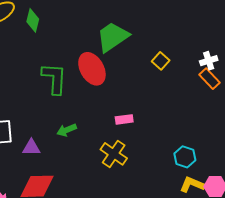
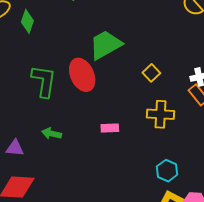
green arrow: (67, 130) -> (52, 134), turned 30
yellow cross: (114, 154) -> (160, 114), moved, turned -36

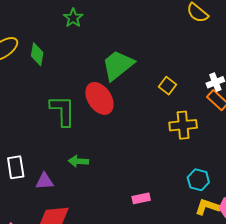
pink rectangle: (110, 128) -> (141, 198), moved

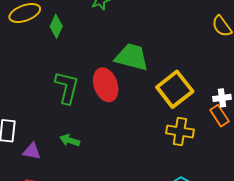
green trapezoid: (118, 65) -> (132, 57), turned 39
yellow square: (167, 86) -> (175, 89), size x2.0

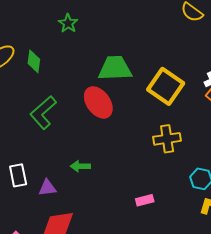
green L-shape: (67, 87) -> (43, 112), moved, turned -128
yellow cross: (180, 131) -> (167, 139), moved

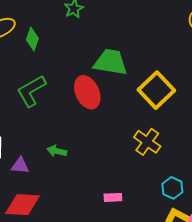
yellow cross: (167, 139) -> (147, 142), turned 32

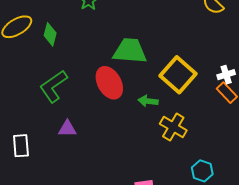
green arrow: (57, 151) -> (148, 101), moved
purple triangle: (20, 166) -> (67, 129), moved

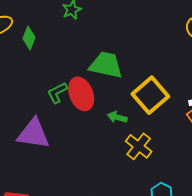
green L-shape: (53, 86) -> (57, 93), moved, size x0.7
purple triangle: (67, 129) -> (33, 134), size x1.8

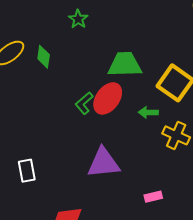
red ellipse: (81, 94) -> (108, 98), turned 72
purple triangle: (33, 134) -> (103, 163), moved

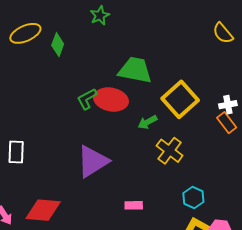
red ellipse: (108, 98) -> (111, 100), turned 52
green arrow: (148, 112) -> (147, 122), turned -42
purple triangle: (103, 163) -> (93, 161), turned -39

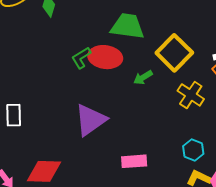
yellow cross: (170, 151) -> (191, 95), moved
pink rectangle: (134, 205) -> (134, 161), size x1.4

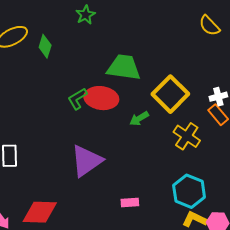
cyan hexagon: (193, 150) -> (189, 191), size x1.5
pink rectangle: (134, 161) -> (130, 202), size x0.7

